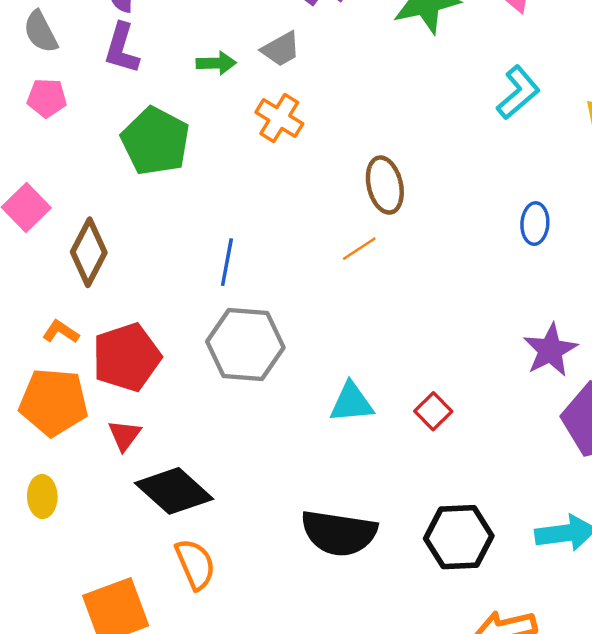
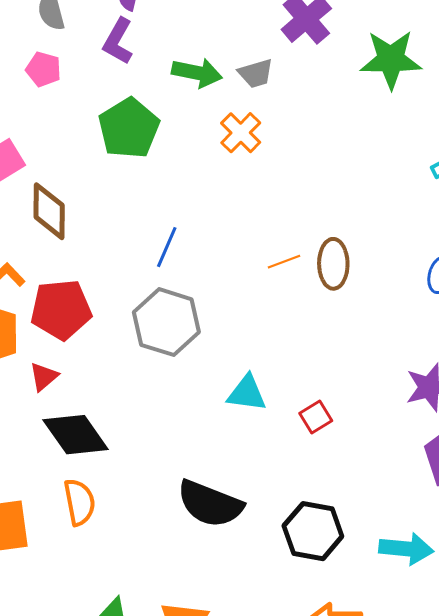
green arrow: (216, 63) -> (197, 73), size x1.4
brown ellipse: (385, 185) -> (333, 264), moved
brown diamond: (89, 252) -> (49, 211), turned -40

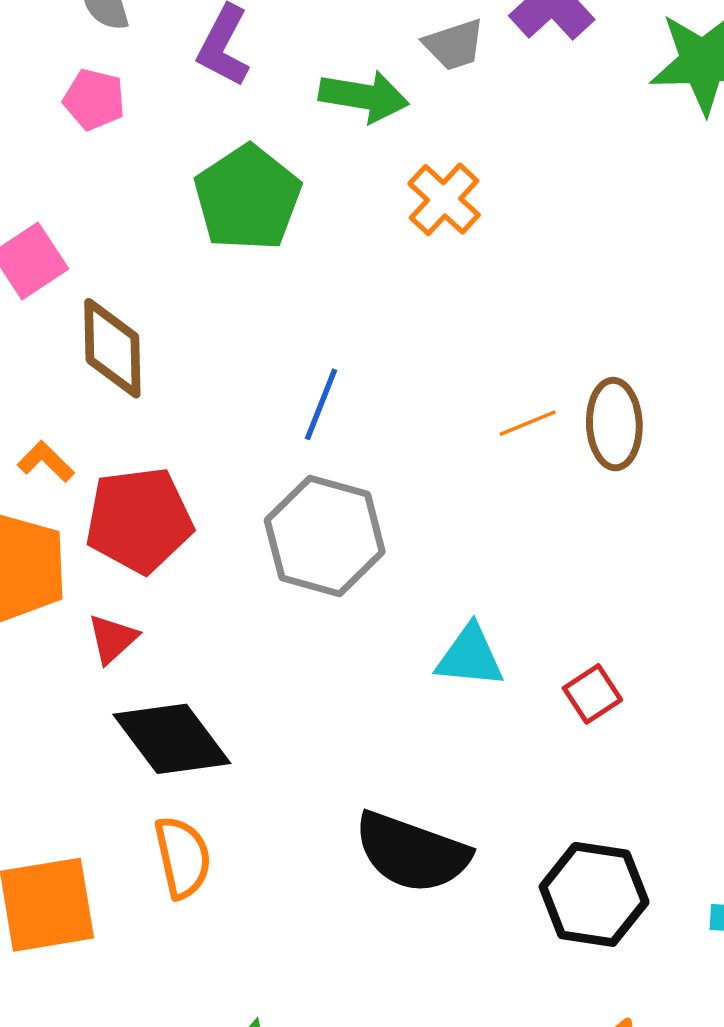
gray trapezoid: (256, 73) -> (454, 45), moved

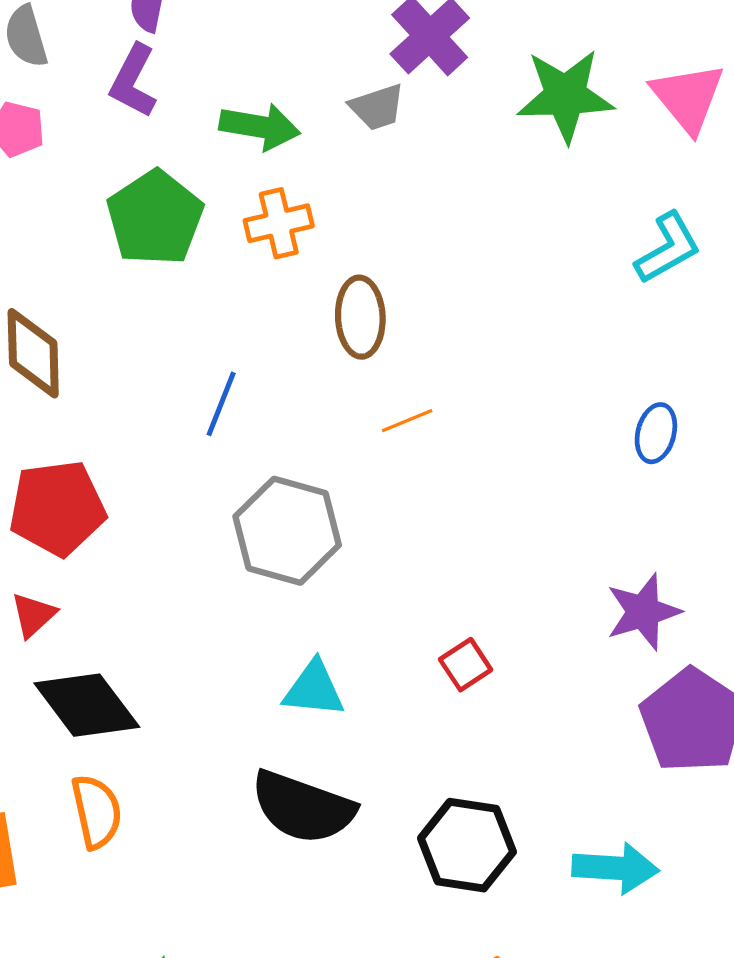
gray trapezoid: (454, 45) -> (377, 107), moved
orange cross: (444, 199) -> (279, 223), moved, turned 34
brown ellipse: (614, 424) -> (360, 317), moved
gray hexagon: (325, 536) -> (287, 531), moved
cyan triangle: (470, 656) -> (314, 689), moved

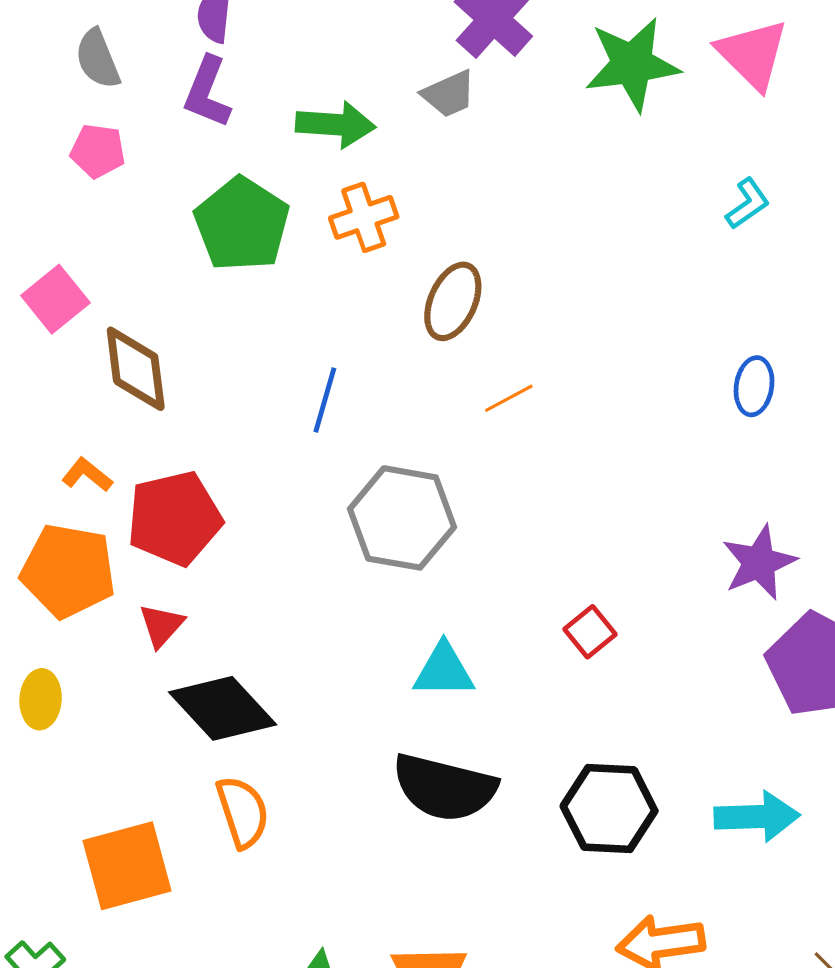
cyan L-shape: (668, 248) -> (748, 204), size x0.7
brown ellipse: (360, 317) -> (453, 301), turned 32

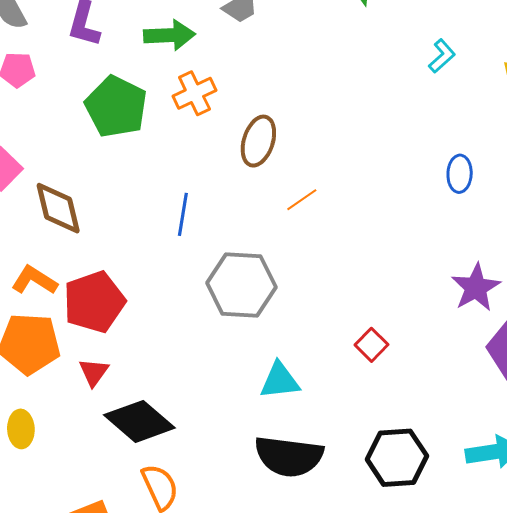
orange L-shape: (87, 475) -> (34, 280), size x1.4

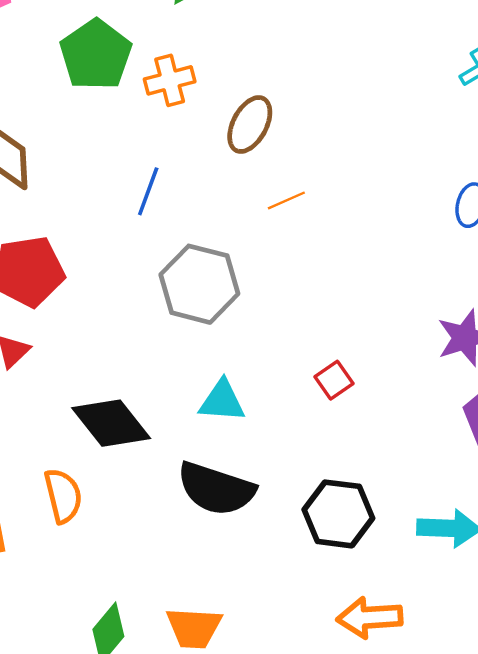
orange cross: (194, 93) -> (170, 80), moved
black diamond: (139, 421) -> (111, 423), moved

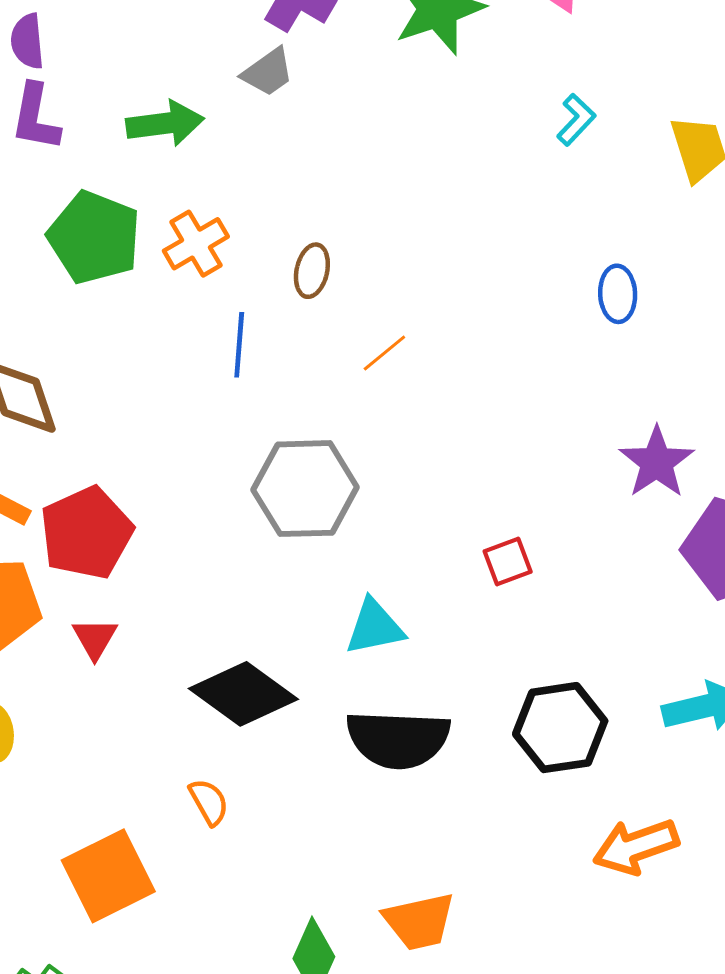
brown ellipse: (250, 124) -> (312, 271), size x0.7
blue line: (148, 191) -> (239, 345), moved
red square: (334, 380) -> (508, 561), turned 30
orange semicircle: (63, 496) -> (209, 802), size x0.7

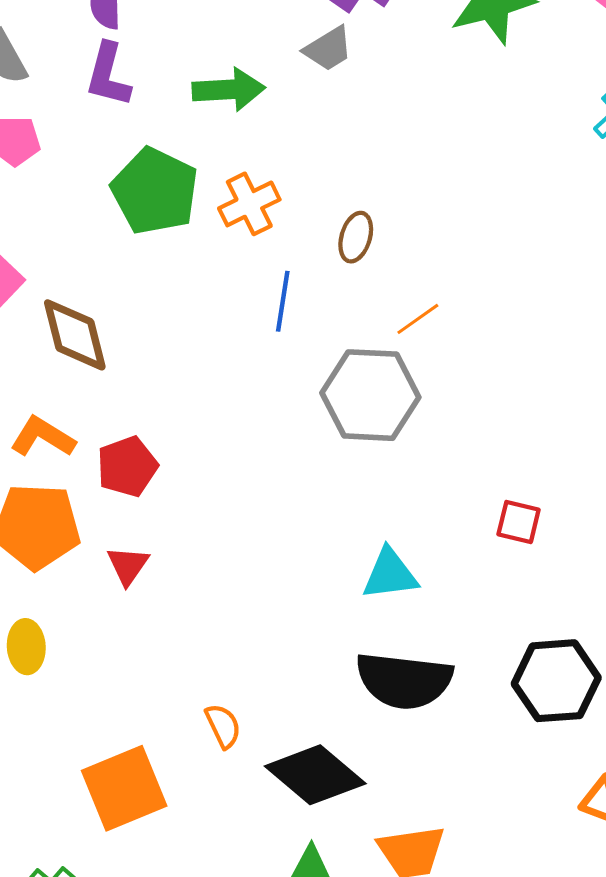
gray hexagon: (305, 489) -> (370, 395), moved
red pentagon: (86, 533) -> (127, 466), size x0.7
red square: (508, 561) -> (519, 522), turned 30
black diamond: (243, 694) -> (315, 775), moved

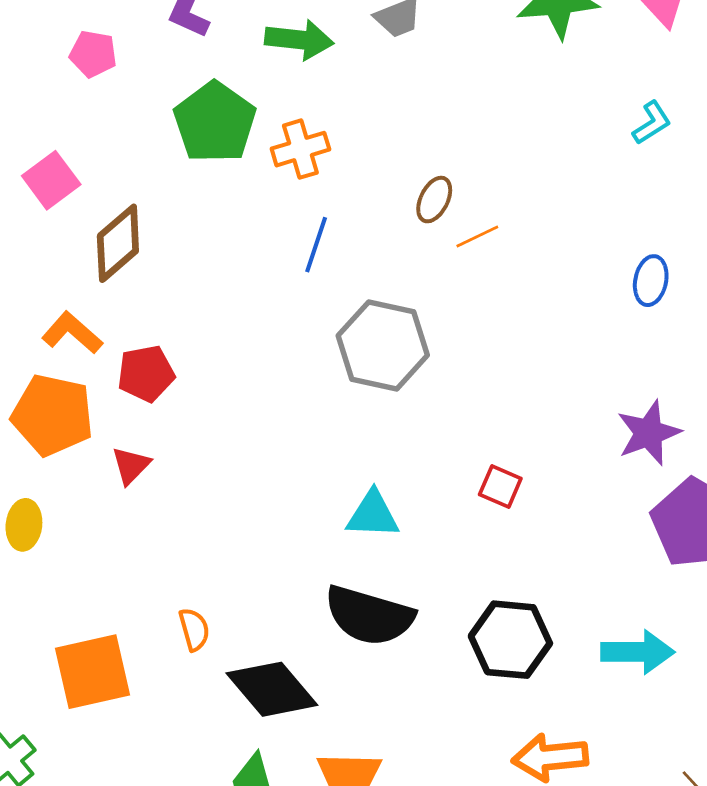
brown ellipse: (356, 237) -> (434, 200), moved
orange line: (418, 319) -> (477, 237), moved
brown diamond: (75, 335) -> (118, 243), turned 54

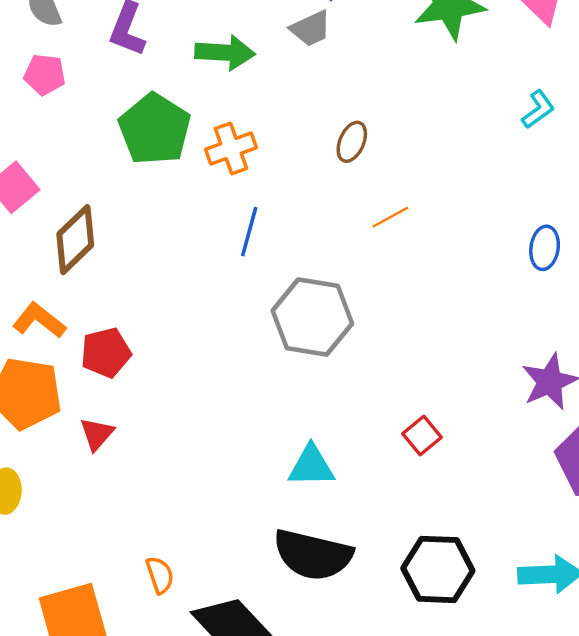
brown ellipse: (434, 200) -> (352, 142), moved
red square: (500, 486) -> (422, 435), turned 30

